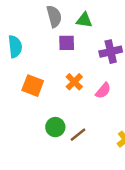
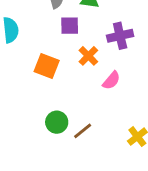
orange cross: (74, 82) -> (88, 56), moved
orange square: (33, 86) -> (47, 66), moved

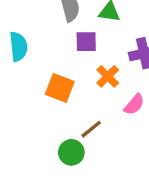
brown line: (83, 131) -> (91, 129), moved

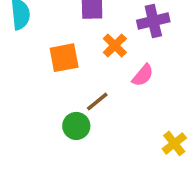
orange square: (60, 88) -> (64, 58), turned -32

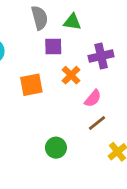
brown line: (97, 101) -> (97, 123), moved
green circle: (76, 126) -> (56, 148), moved

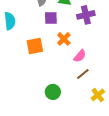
purple cross: (101, 56) -> (86, 15), moved

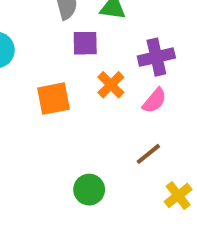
purple cross: (86, 15) -> (156, 57), moved
pink semicircle: (80, 56) -> (154, 101), moved

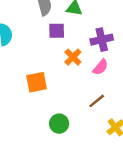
orange square: (54, 99) -> (37, 82), moved

